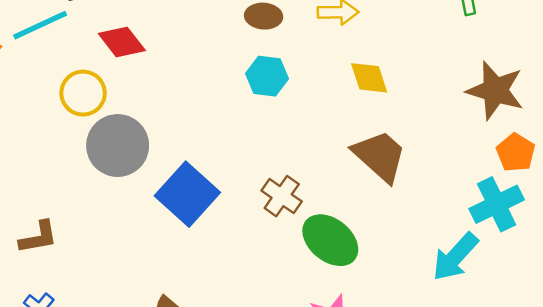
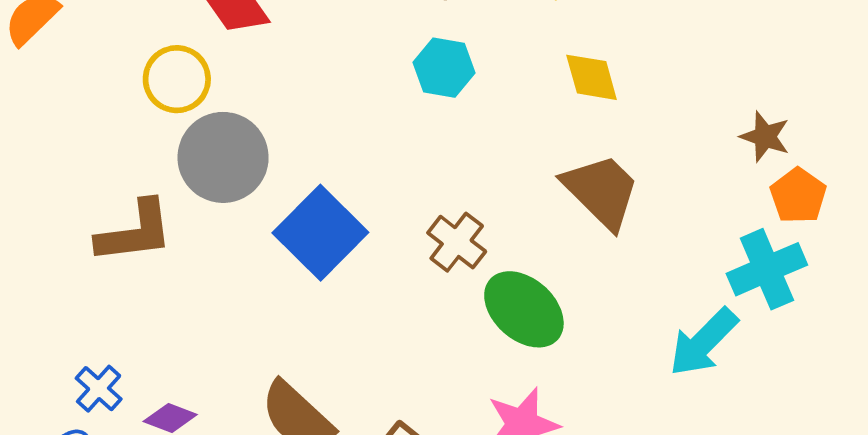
brown star: (495, 90) -> (765, 137), moved, size x0.6
brown L-shape: (38, 237) -> (135, 232), moved, size x1.4

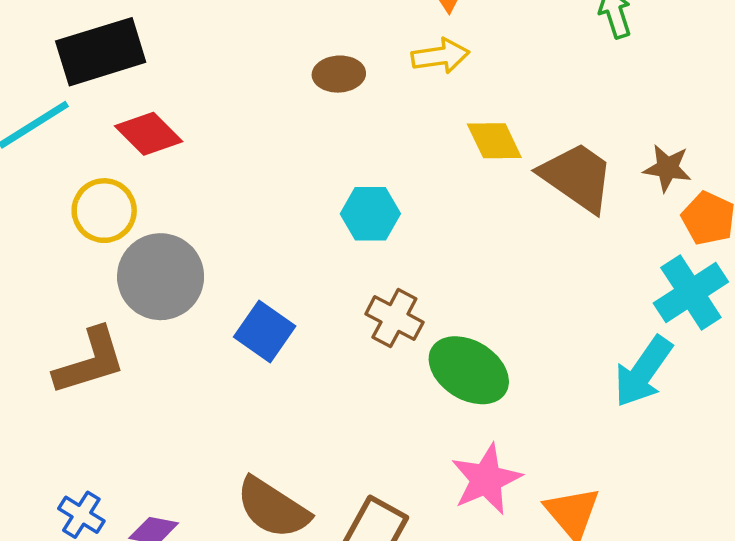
cyan hexagon: (444, 68) -> (370, 214), moved
brown trapezoid: (601, 191) -> (577, 177), moved
blue square: (320, 233) -> (265, 331), size x0.7

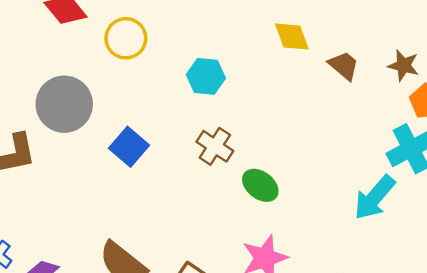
brown trapezoid: (577, 177) -> (344, 66), size x0.6
yellow circle: (104, 211) -> (126, 38), moved
green ellipse: (469, 370) -> (260, 185), size x0.7

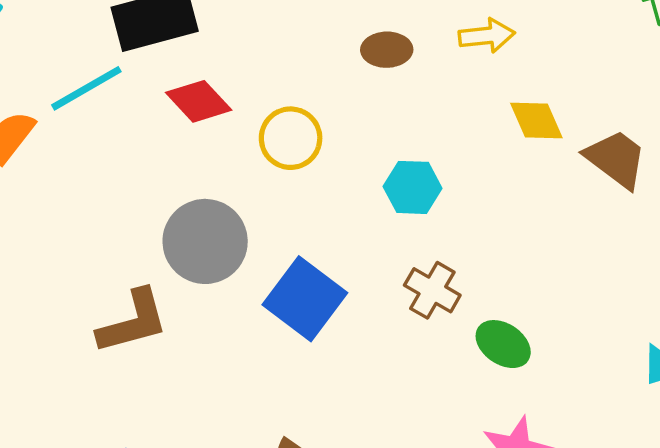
brown trapezoid: (344, 66) -> (616, 159), size x1.4
blue square: (129, 147) -> (305, 299), size x1.4

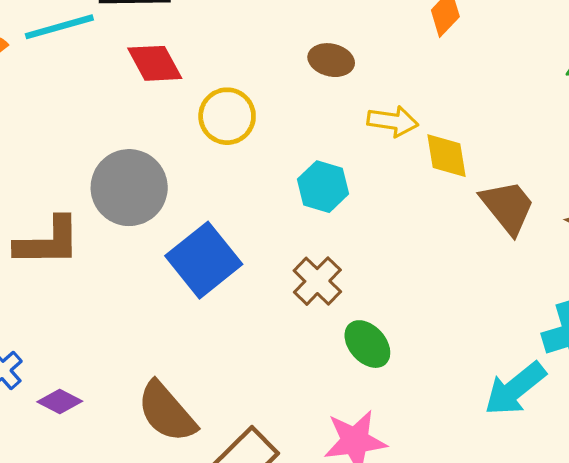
yellow arrow: (487, 36) -> (393, 121), moved

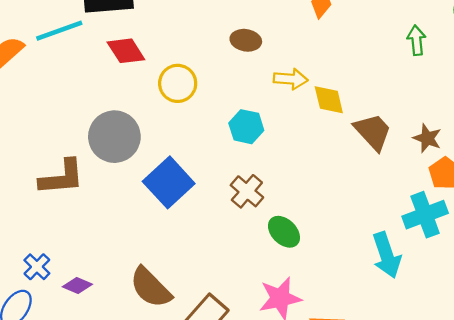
cyan arrow: (515, 389) -> (387, 255), turned -66

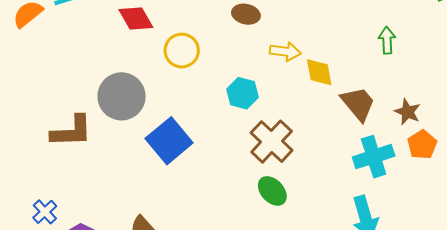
green arrow: (416, 40) -> (387, 40), moved
brown cross: (247, 191) -> (272, 142), moved, size x1.4
cyan cross: (425, 215) -> (374, 157), moved

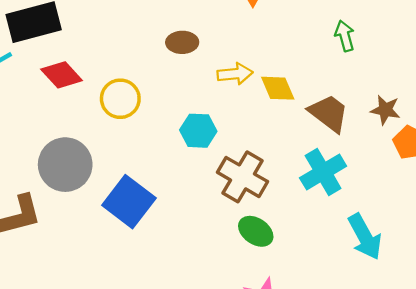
cyan cross: (374, 157) -> (323, 172), moved

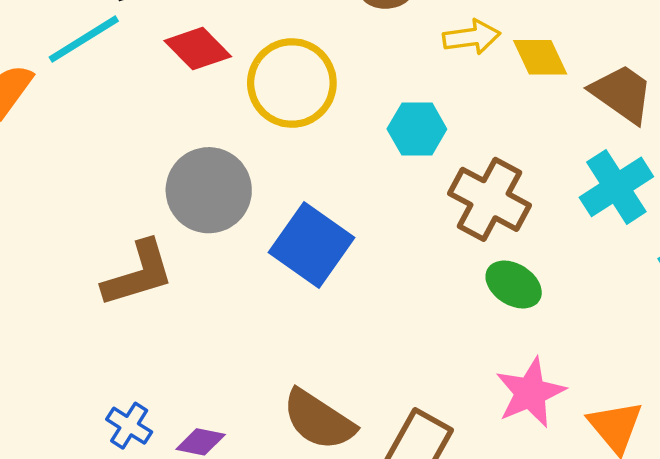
yellow circle: (120, 99) -> (292, 83), size x1.4

